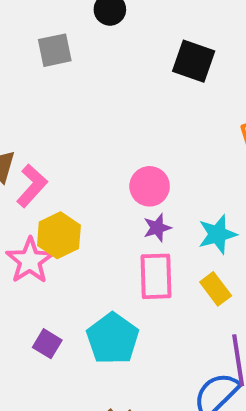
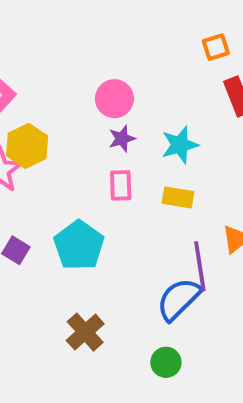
pink rectangle: (156, 276) -> (121, 185), size x0.7
yellow rectangle: (216, 289) -> (178, 197), turned -44

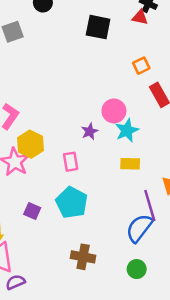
pink circle: (114, 99) -> (114, 111), moved
pink rectangle: (121, 185) -> (71, 162), moved
brown cross: (85, 332) -> (83, 257), turned -30

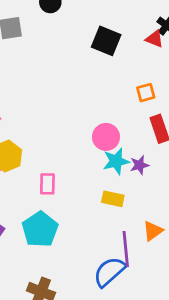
purple star: (90, 131) -> (140, 165), moved

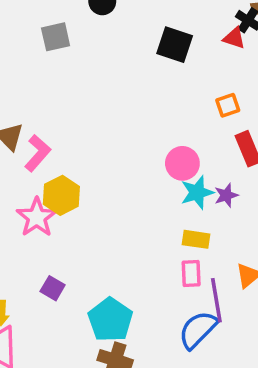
pink rectangle: (47, 184) -> (191, 274), moved
cyan pentagon: (40, 229) -> (110, 320), moved

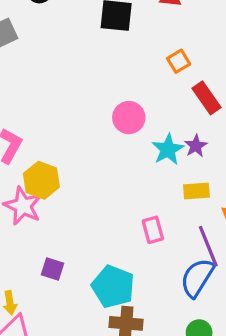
pink circle: (182, 163) -> (129, 118), moved
yellow rectangle: (196, 239) -> (196, 191), moved
pink rectangle: (191, 274) -> (153, 230), moved

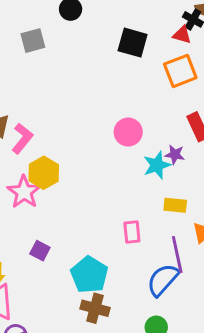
orange square: (179, 61) -> (180, 71), moved, size x1.6
purple star: (196, 146) -> (175, 155), moved, turned 30

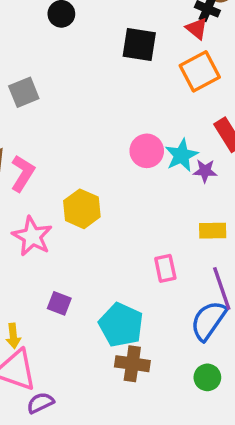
red triangle: (182, 35) -> (197, 28), turned 30
gray square: (33, 41) -> (24, 92), moved
cyan star: (157, 165) -> (182, 155), moved
yellow hexagon: (44, 173) -> (82, 209), moved

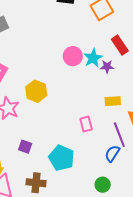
blue semicircle: (209, 320) -> (112, 153), size x0.7
brown cross: (132, 364) -> (36, 183), moved
green circle: (207, 377) -> (103, 185), moved

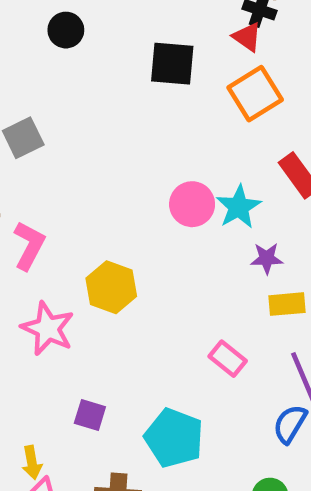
purple star: (107, 67) -> (267, 258), moved
pink rectangle: (86, 124) -> (228, 359), turned -35

